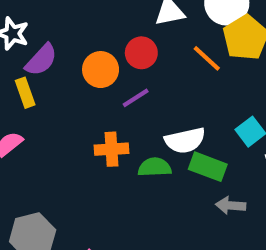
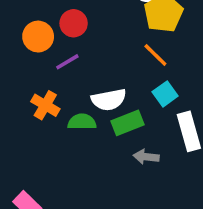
orange line: (207, 58) -> (155, 55), moved
orange cross: (111, 149) -> (45, 105), turned 32
green rectangle: (208, 167) -> (128, 123), turned -44

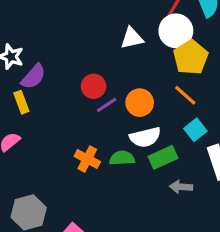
red circle: (74, 23) -> (94, 86), moved
orange circle: (38, 37) -> (140, 103), moved
orange cross: (45, 105) -> (87, 159), moved

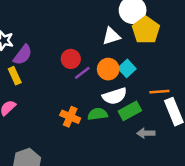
white triangle: (132, 38) -> (111, 36), moved
orange line: (185, 95) -> (159, 92), moved, turned -42
cyan square: (195, 130) -> (127, 68), moved

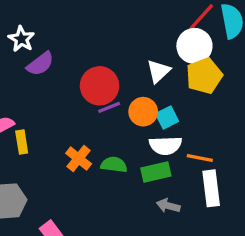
white triangle: (111, 36) -> (159, 71), turned -42
red circle: (71, 59) -> (100, 86), size x1.5
yellow rectangle: (15, 76) -> (22, 142), moved
white semicircle: (115, 96) -> (165, 145), moved

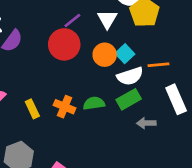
purple line: (109, 107) -> (72, 20), moved
yellow rectangle: (22, 142) -> (32, 109), moved
orange line: (200, 158) -> (159, 65), moved

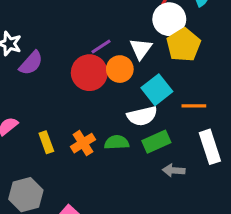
cyan square: (125, 54) -> (157, 90), size x1.4
orange circle: (105, 55) -> (120, 69), moved
white semicircle: (130, 76) -> (142, 116), moved
orange cross: (65, 107) -> (83, 143), turned 30

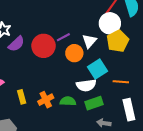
red circle: (89, 73) -> (44, 46), moved

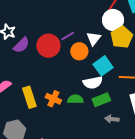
yellow rectangle: (22, 97) -> (29, 97), size x1.5
orange cross: (46, 100) -> (53, 99), turned -35

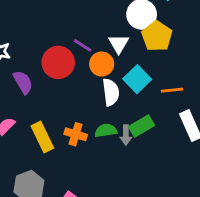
purple line: (68, 36) -> (83, 45), turned 72
purple semicircle: (21, 45) -> (23, 82), moved, turned -66
white semicircle: (93, 83) -> (111, 92), moved, turned -78
gray arrow: (112, 119) -> (126, 135), moved, turned -88

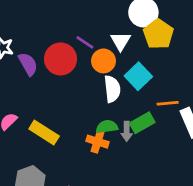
purple semicircle: (23, 82) -> (28, 64), moved
orange line: (172, 90) -> (168, 103), moved
orange cross: (76, 134) -> (98, 142), moved
yellow rectangle: (42, 137) -> (44, 133), turned -32

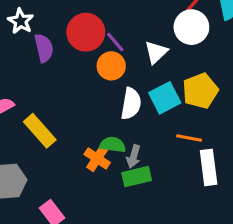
yellow pentagon: (158, 34) -> (200, 91), moved
red circle: (61, 59) -> (86, 32), moved
orange circle: (103, 61) -> (111, 66), moved
green rectangle: (142, 123) -> (137, 177), moved

